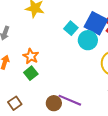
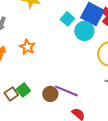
green square: (31, 73) -> (23, 90), moved

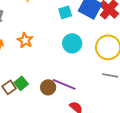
cyan square: (67, 19) -> (65, 12), turned 32
cyan circle: (84, 31) -> (72, 43), moved

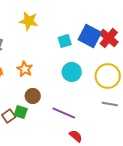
green square: (21, 83) -> (21, 112), turned -32
brown circle: (48, 87) -> (33, 96), moved

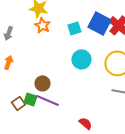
orange star: (25, 69) -> (42, 25), moved
purple line: (64, 113) -> (47, 100), moved

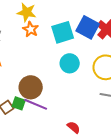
cyan square: (74, 28) -> (63, 32), size x1.6
brown circle: (42, 83) -> (31, 87), size x1.5

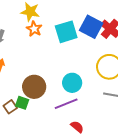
cyan circle: (70, 63) -> (72, 83), moved
purple line: (36, 104) -> (66, 104), moved, turned -45

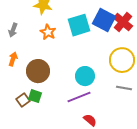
orange star: (34, 29) -> (48, 32), moved
brown circle: (34, 87) -> (38, 71), moved

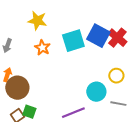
yellow circle: (122, 60) -> (116, 76), size x0.6
brown circle: (38, 71) -> (17, 88), moved
cyan circle: (85, 76) -> (96, 92), moved

